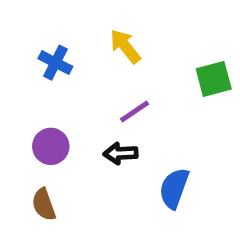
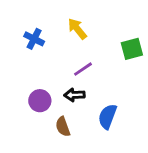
purple circle: (51, 146) -> (40, 101), moved
brown semicircle: (44, 205) -> (63, 127), moved

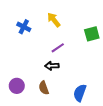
purple circle: (40, 101) -> (17, 86), moved
blue semicircle: (107, 117) -> (80, 93), moved

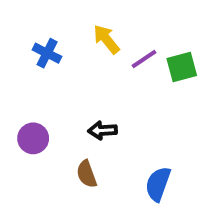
purple line: (58, 48) -> (144, 59), moved
purple circle: (17, 86) -> (33, 138), moved

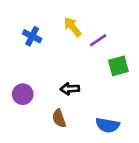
green square: (182, 67) -> (118, 66), moved
blue semicircle: (158, 184) -> (108, 125), turned -100

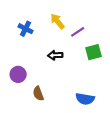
black arrow: (70, 89) -> (55, 55), moved
brown semicircle: (59, 118) -> (38, 94), moved

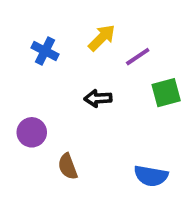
yellow arrow: (57, 21) -> (102, 38), turned 84

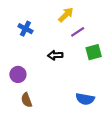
yellow arrow: (102, 38) -> (66, 15), moved
brown semicircle: (68, 166) -> (27, 100), moved

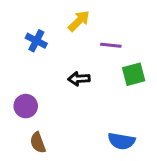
yellow arrow: (66, 15) -> (79, 21), moved
purple line: (78, 32) -> (111, 45), turned 40

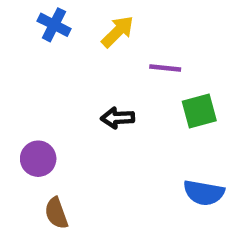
blue cross: (36, 41) -> (54, 25), moved
blue semicircle: (121, 141) -> (204, 193), moved

